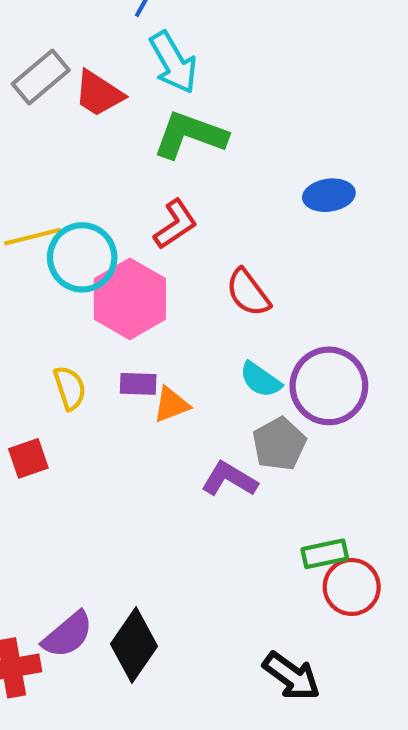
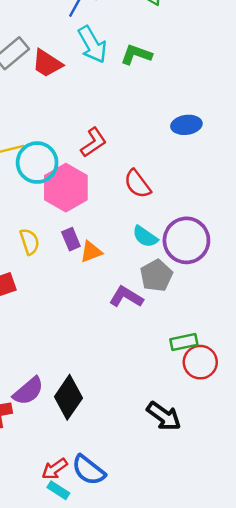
green L-shape: (190, 135) -> (136, 55), moved, size x0.7
purple rectangle: (138, 384) -> (71, 239), turned 65

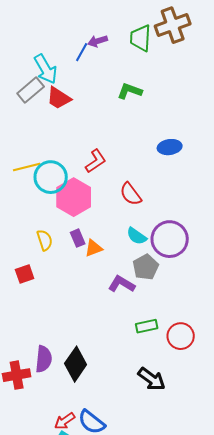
cyan arrow: (92, 45) -> (46, 69), moved
green rectangle: (184, 342) -> (147, 326), moved
purple semicircle: (28, 391) -> (44, 359), turned -44

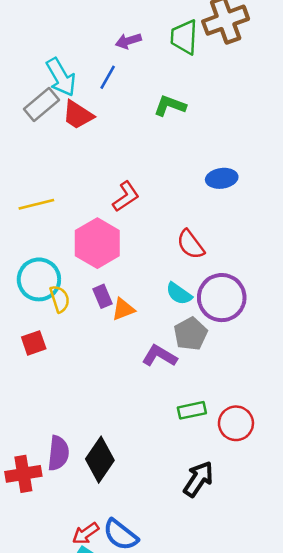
blue line: (82, 52) -> (108, 77), moved
cyan circle: (51, 177) -> (39, 279), moved
red semicircle: (131, 194) -> (191, 244), moved
black arrow: (152, 379) -> (198, 479), turned -92

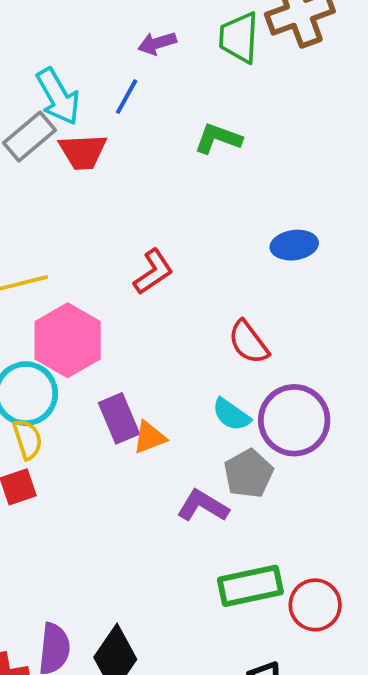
red trapezoid: (78, 115) -> (83, 152), turned -36
pink hexagon: (97, 243) -> (68, 340), moved
purple rectangle: (102, 296) -> (119, 418), size x1.4
yellow semicircle: (60, 299) -> (28, 439), moved
green rectangle: (192, 410) -> (250, 586), size x1.5

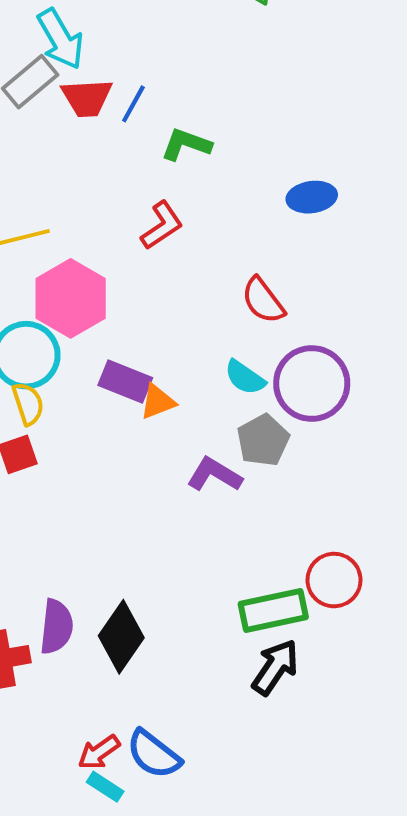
blue line: (127, 97) -> (133, 104), moved
green L-shape: (218, 138) -> (186, 144), moved
purple rectangle: (119, 418) -> (125, 381), turned -45
green rectangle: (250, 586) -> (273, 610), moved

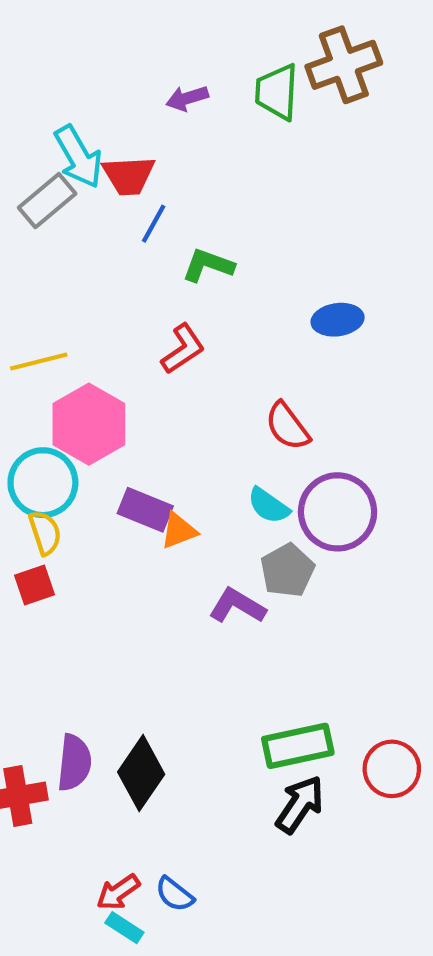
red trapezoid: (87, 98) -> (129, 176), moved
red circle: (334, 580) -> (392, 769), moved
blue semicircle: (154, 754) -> (175, 894), size x0.7

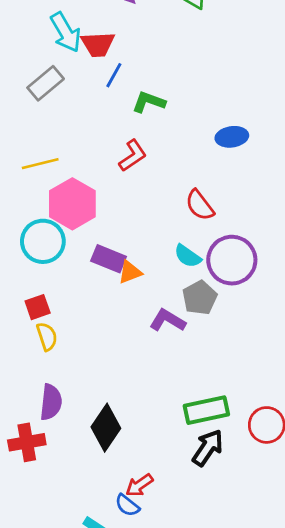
gray rectangle: (47, 201) -> (46, 83), moved
yellow semicircle: (45, 533) -> (47, 336), moved
purple semicircle: (74, 763) -> (51, 402), moved
red arrow: (118, 892) -> (139, 485), moved

